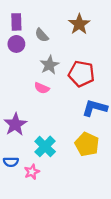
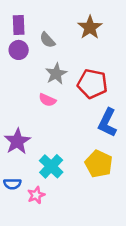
blue L-shape: (95, 108) -> (107, 123), turned -80

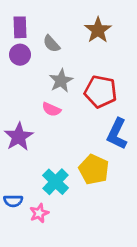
purple star: (17, 141) -> (19, 137), moved
yellow pentagon: (99, 164) -> (94, 169), moved

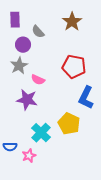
purple circle: (20, 55) -> (23, 45), moved
gray star: (61, 81) -> (19, 66), moved
purple star: (19, 137) -> (27, 100), moved, turned -30

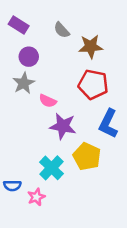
purple rectangle: (15, 20) -> (19, 25), turned -56
brown star: (72, 22) -> (91, 47), moved, turned 30
gray semicircle: (38, 32) -> (62, 30), moved
purple star: (27, 100) -> (63, 126), moved

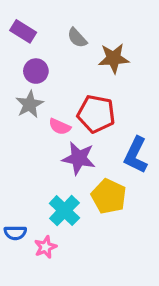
red pentagon: (93, 84) -> (96, 114), moved

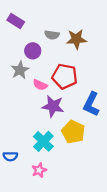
gray semicircle: (77, 38) -> (52, 35), moved, turned -40
purple circle: (36, 71) -> (33, 51), moved
pink star: (45, 247) -> (39, 170), moved

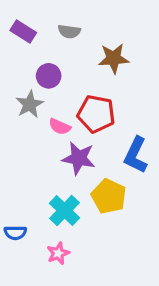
gray semicircle: (52, 35) -> (69, 31), moved

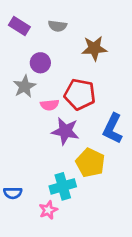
pink semicircle: (60, 127) -> (50, 105), turned -30
cyan cross: (64, 211) -> (63, 186), moved, turned 30

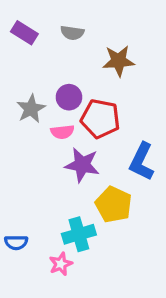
purple circle: (40, 63) -> (69, 97), moved

